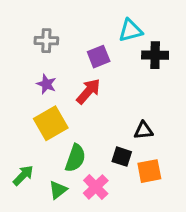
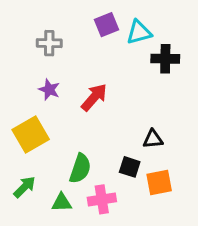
purple square: (99, 57) -> (106, 25), moved
yellow square: (51, 123) -> (31, 134), moved
pink cross: (96, 187) -> (102, 199), turned 35
green triangle: (58, 190) -> (62, 203), turned 36

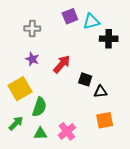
black square: (130, 167) -> (85, 79), moved
green semicircle: (80, 169) -> (39, 107), moved
pink cross: (102, 199) -> (67, 131), turned -30

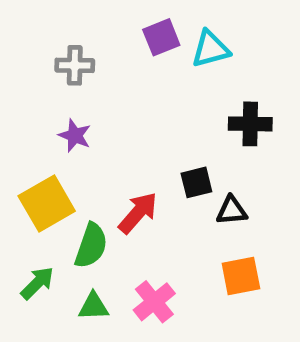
black cross: (109, 39) -> (250, 124), moved
red arrow: (62, 64) -> (138, 213), moved
black square: (85, 79) -> (196, 182), turned -32

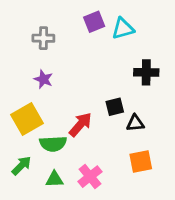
green semicircle: (91, 246) -> (53, 144), turned 68

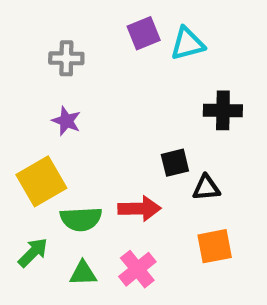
red arrow: (80, 124) -> (139, 209), moved, turned 48

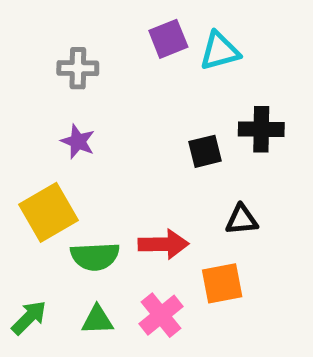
black square: (175, 163) -> (205, 151), moved
orange square: (215, 246) -> (222, 283), moved
green arrow: (33, 252) -> (29, 318), moved

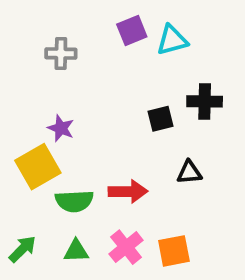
purple star: (78, 142) -> (61, 128), moved
orange square: (222, 283) -> (174, 251), moved

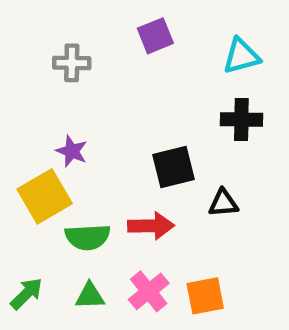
cyan triangle: (172, 40) -> (241, 56), moved
black square: (161, 119) -> (174, 167), moved, size x1.4

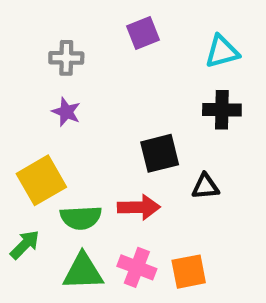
purple star: (72, 151) -> (66, 112), moved
pink cross: (149, 291) -> (137, 267), turned -30
green arrow: (27, 294) -> (25, 245), moved
green triangle: (90, 296) -> (83, 272), size x1.5

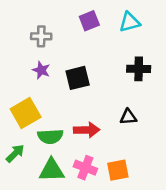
cyan triangle: (222, 52) -> (130, 22), moved
black square: (160, 153) -> (78, 78), moved

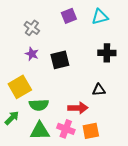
gray cross: (41, 36) -> (32, 28), turned 35
red arrow: (87, 130) -> (78, 108), moved

